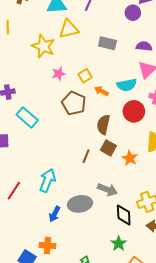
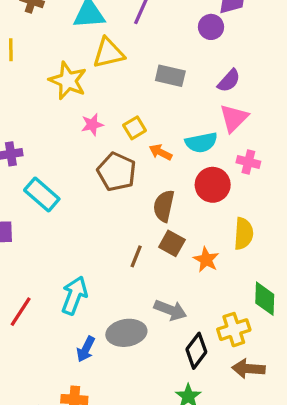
purple semicircle: (144, 46) -> (229, 81), turned 126
black diamond: (124, 215) -> (196, 351), turned 40

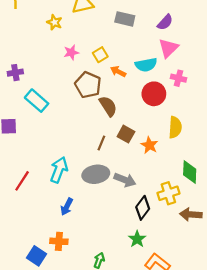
yellow star: (68, 81) -> (54, 22), size x0.6
brown semicircle: (164, 206) -> (108, 106), moved, turned 135
gray ellipse: (126, 333) -> (96, 174), moved
brown arrow: (248, 369) -> (191, 214), moved

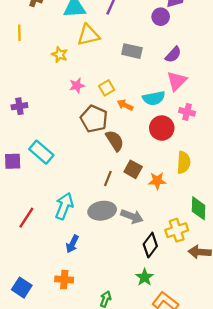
cyan rectangle: (37, 101) -> (41, 152), moved
orange star: (149, 145) -> (157, 181), turned -30
blue square: (37, 256) -> (22, 288), moved

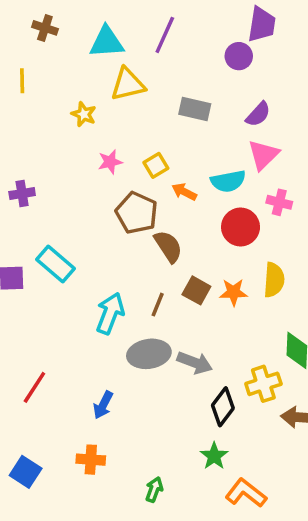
orange star: (157, 181) -> (233, 292), moved
cyan arrow: (64, 206) -> (110, 313), moved
red line: (26, 218) -> (34, 387), moved

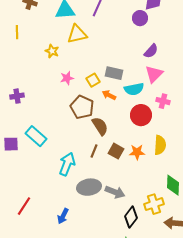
gray rectangle: (195, 109) -> (114, 73), moved
brown line: (158, 305) -> (94, 151), moved

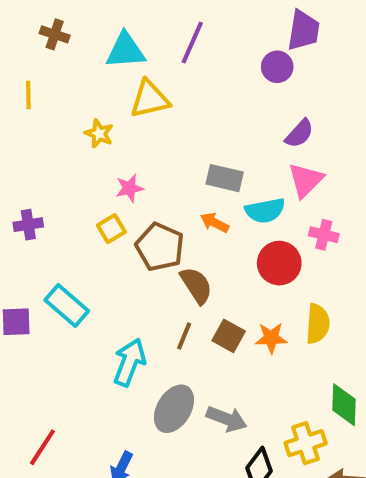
yellow square: (93, 80) -> (111, 229), moved
gray ellipse: (89, 187) -> (174, 409), turned -50

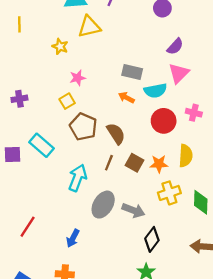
pink cross: (324, 235) -> (194, 113), moved
brown pentagon: (160, 247) -> (83, 127), moved
yellow cross: (306, 443) -> (169, 193), moved

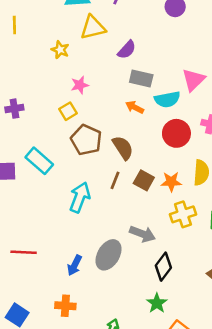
purple semicircle: (175, 46) -> (127, 50), moved
gray ellipse: (103, 205) -> (108, 255), moved
red line: (28, 227) -> (24, 252), turned 60

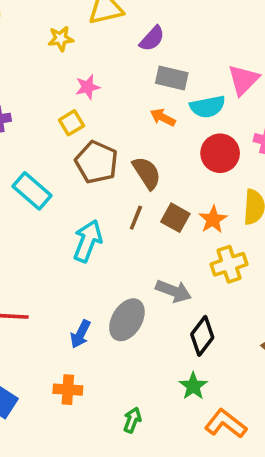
yellow star: (60, 50) -> (61, 39), turned -30
orange star: (171, 182) -> (213, 219), turned -30

